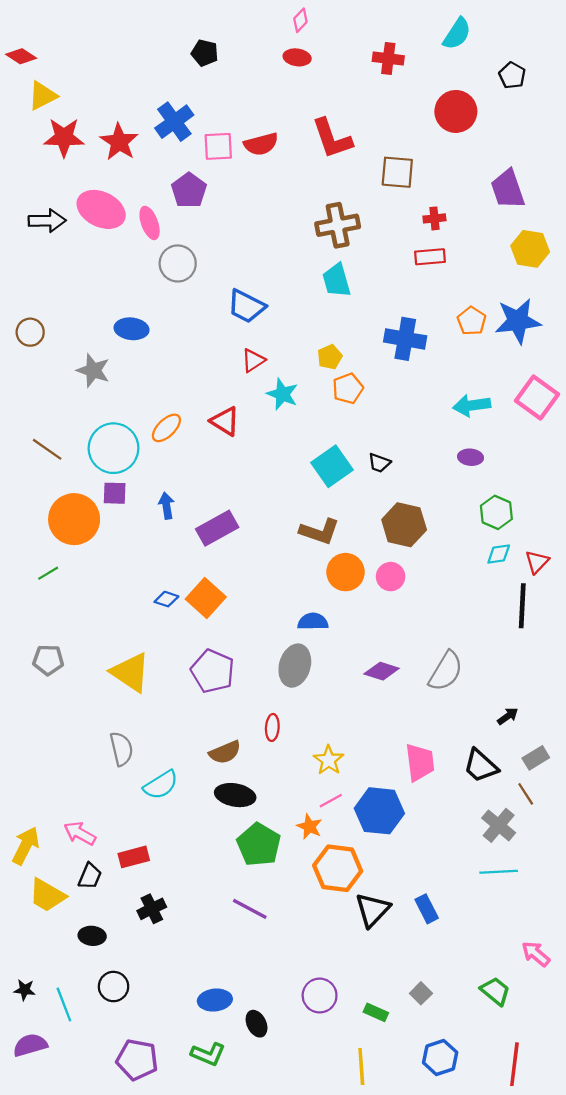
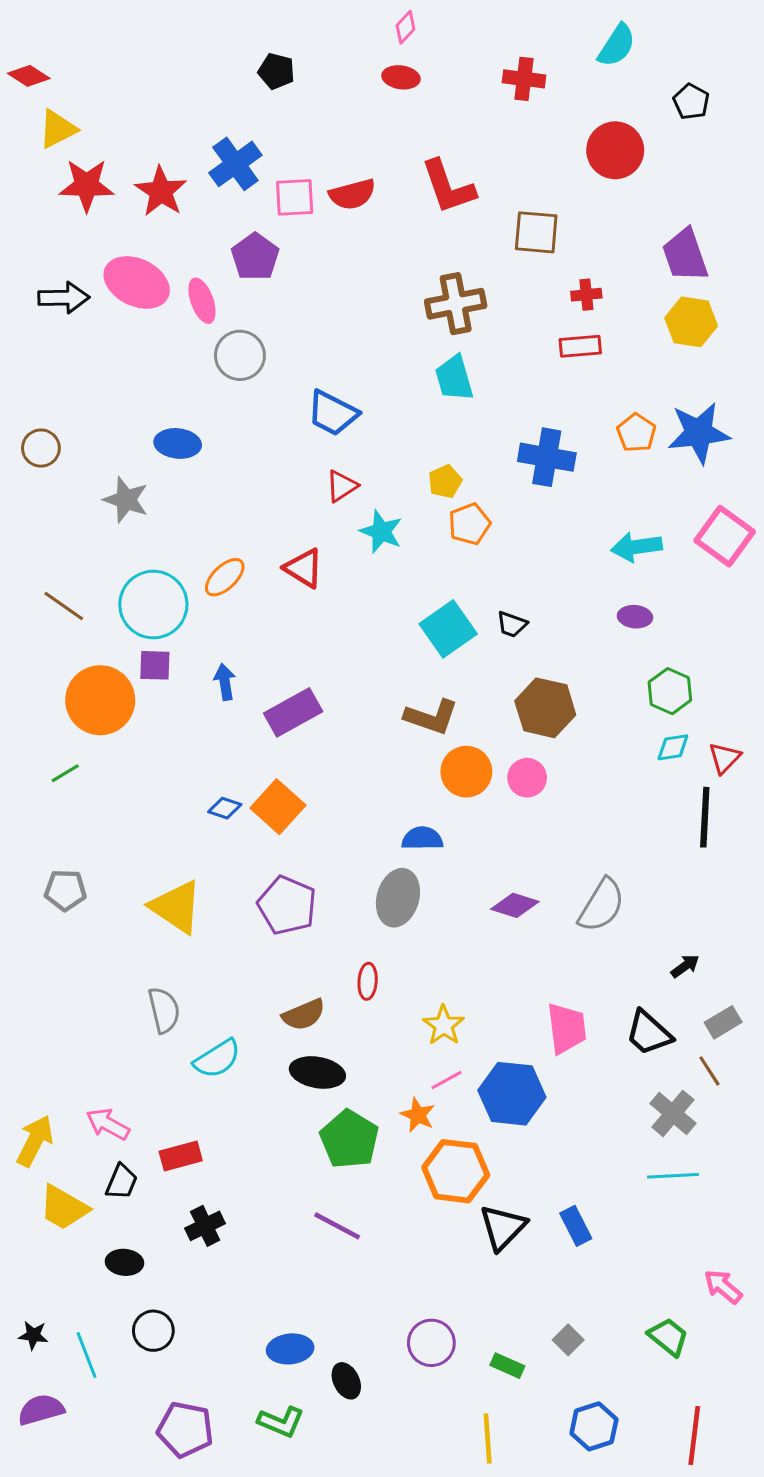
yellow hexagon: (530, 249) -> (691, 322), moved

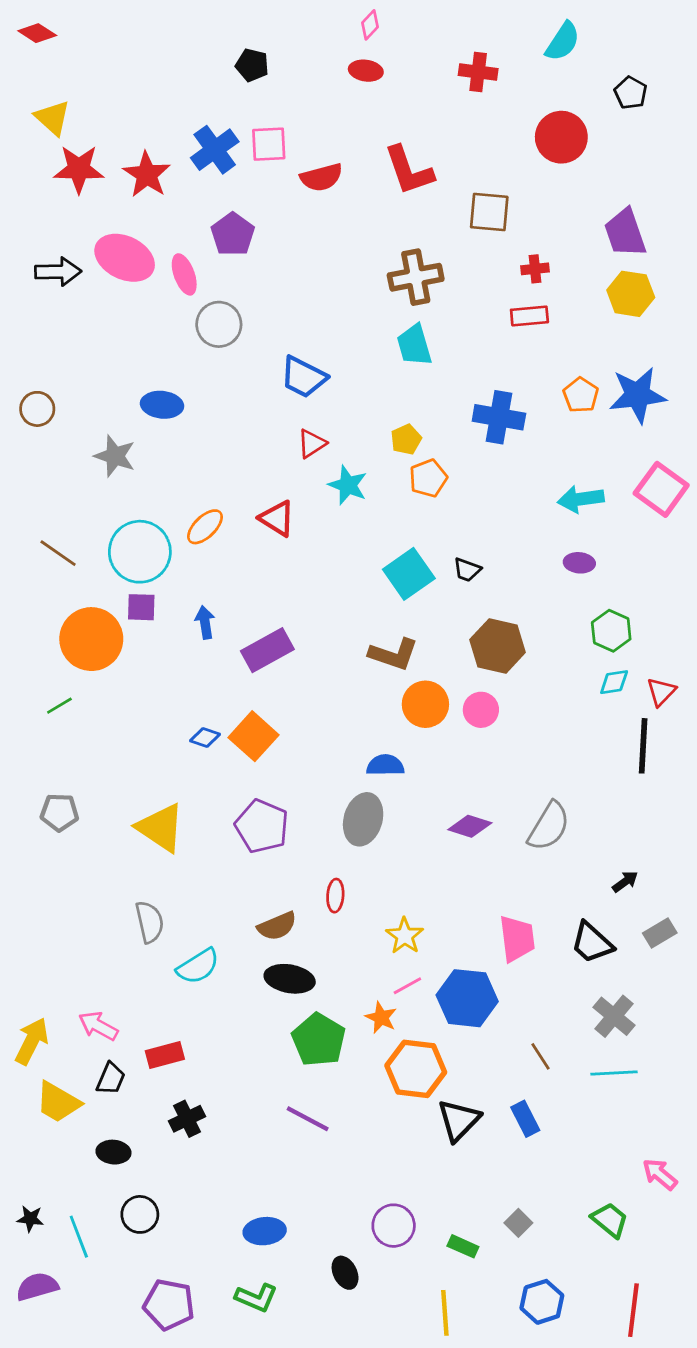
red diamond: (29, 76) -> (37, 33), moved
yellow triangle: (58, 129) -> (52, 118), turned -51
pink square: (295, 197) -> (269, 144), moved
brown line: (709, 1071) -> (541, 1056), moved
black ellipse: (346, 1381) -> (345, 1273), moved

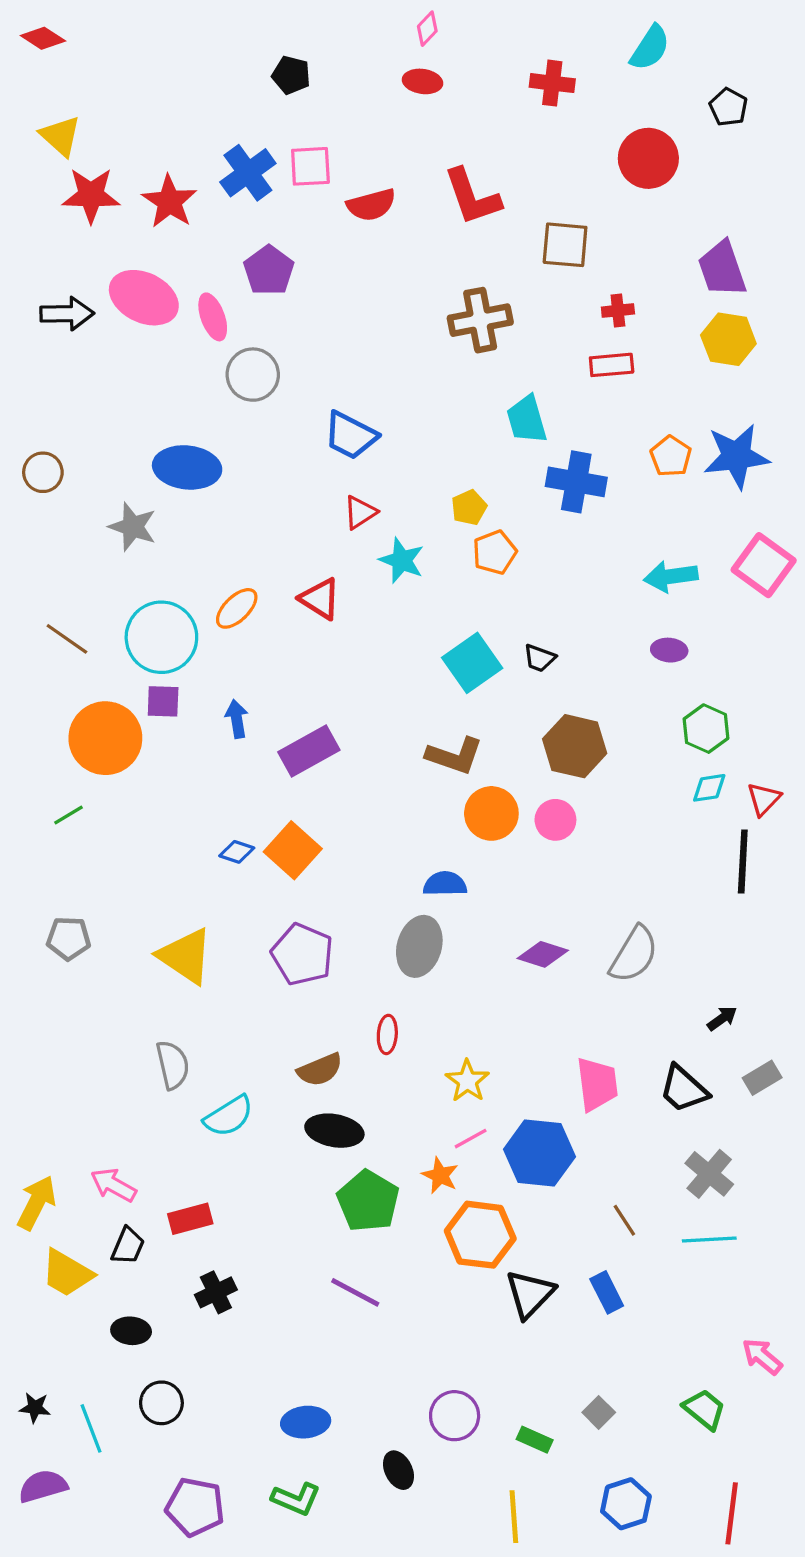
cyan trapezoid: (414, 345) -> (527, 419), moved
blue ellipse: (162, 405) -> (187, 467), size x1.4

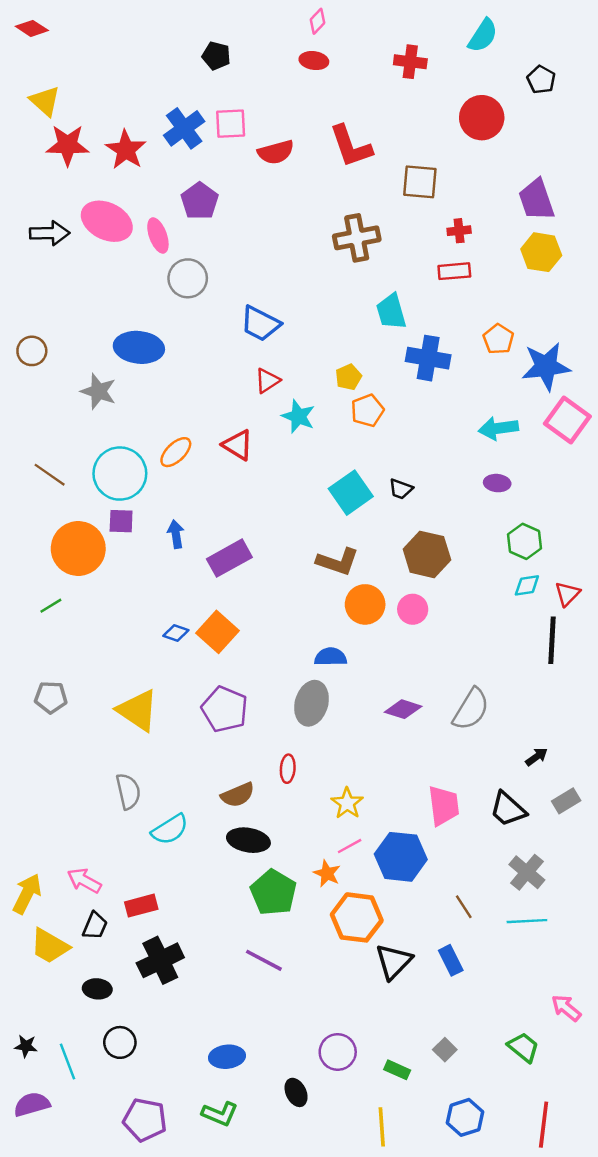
blue star: (736, 456) -> (546, 366), moved
black cross: (216, 1292) -> (160, 960), size x1.5

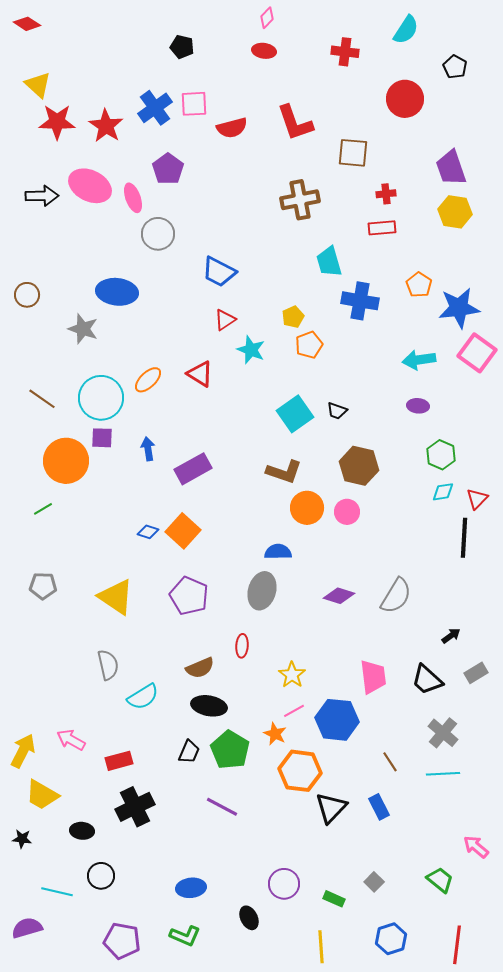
black trapezoid: (95, 926) -> (189, 752), moved
black star: (26, 1046) -> (22, 839), moved
cyan line: (68, 1061) -> (57, 892), turned -56

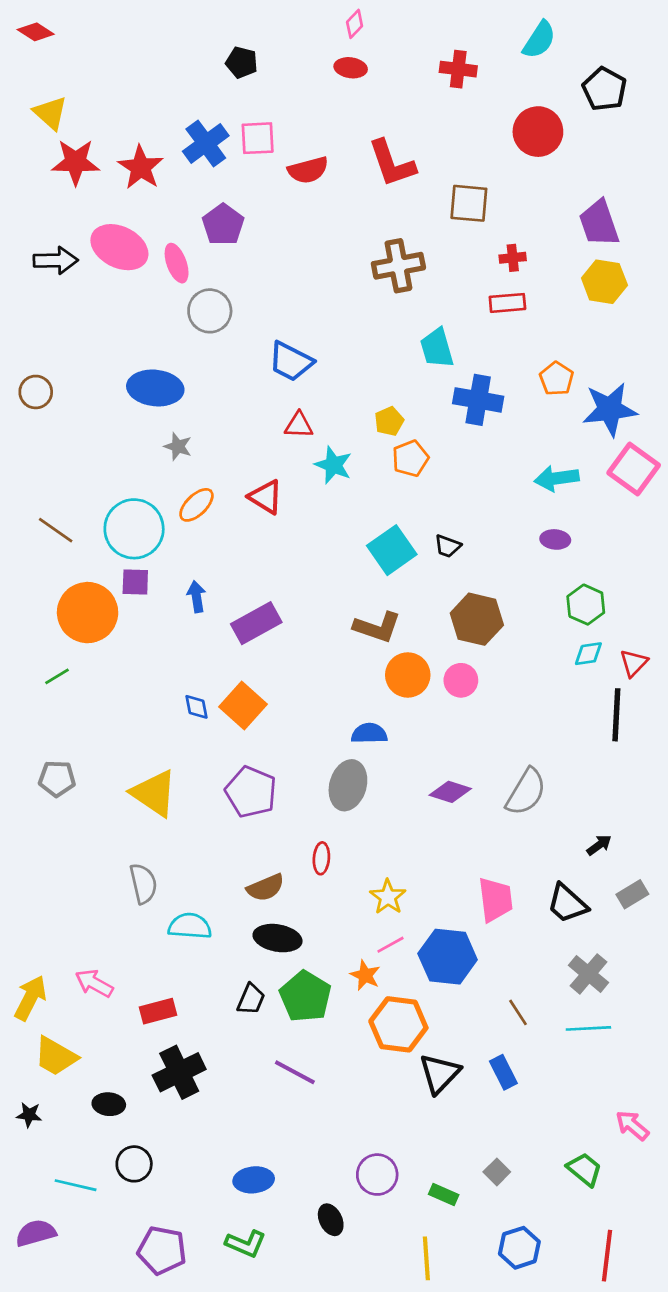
black pentagon: (455, 67) -> (604, 89), size x1.4
red triangle: (225, 320) -> (299, 425), turned 35
gray star: (83, 329) -> (178, 446), moved, size x0.7
blue diamond: (148, 532) -> (196, 707), turned 60
cyan semicircle: (143, 697) -> (190, 926), turned -144

